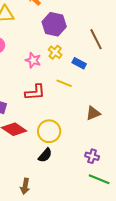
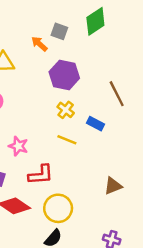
pink star: (33, 60) -> (18, 146), moved
yellow line: (64, 83) -> (67, 140), moved
red L-shape: (35, 92) -> (41, 175), moved

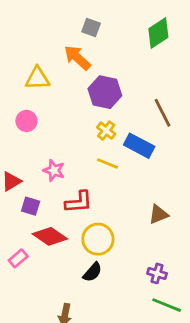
green diamond: (95, 21) -> (158, 33), moved
gray square: (59, 31) -> (91, 27), moved
orange arrow: (39, 44) -> (77, 58), size x1.5
blue rectangle: (95, 124) -> (139, 146), size x1.5

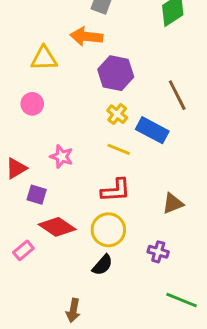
orange arrow: (77, 58) -> (86, 36), turned -36
red L-shape: (79, 202) -> (116, 190), moved
purple cross: (157, 273) -> (158, 252), moved

